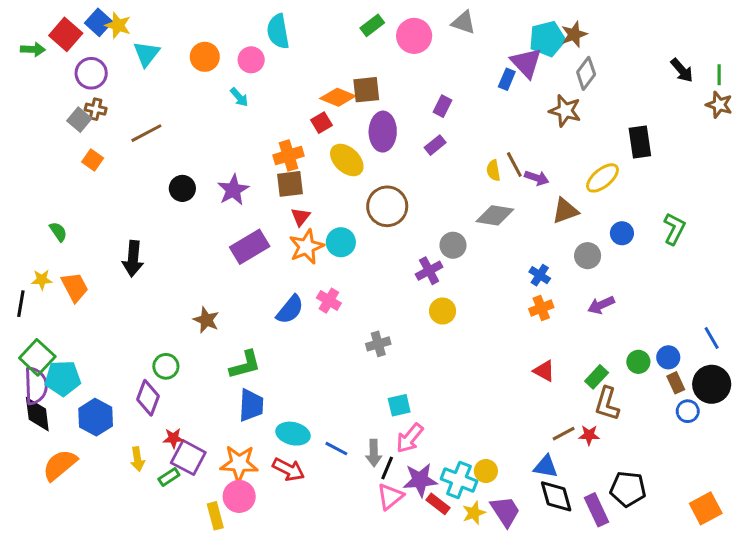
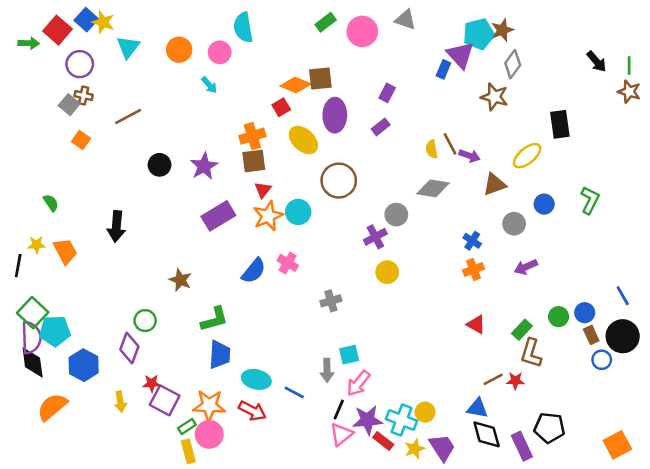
gray arrow: (374, 453) -> (327, 370), moved
green rectangle: (169, 477) -> (187, 427), moved

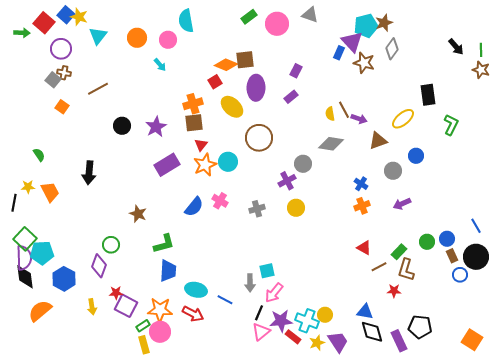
brown star: (494, 97) -> (364, 63), moved
green L-shape: (590, 200) -> (451, 125), moved
gray cross: (331, 301) -> (257, 209), moved
brown line: (493, 379) -> (379, 267), moved
orange square: (617, 445) -> (472, 340), turned -30

